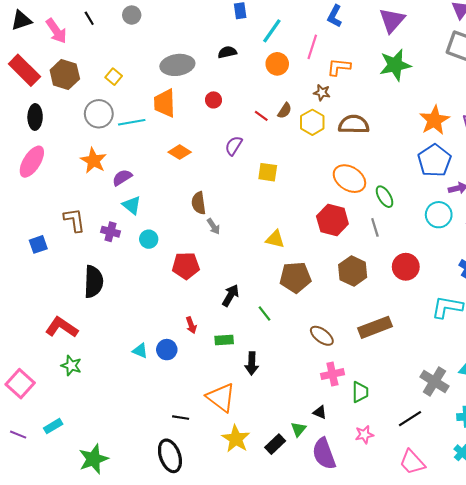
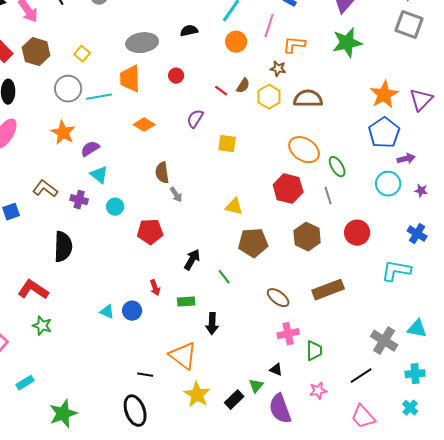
brown L-shape: (74, 220) -> (45, 189), turned -45

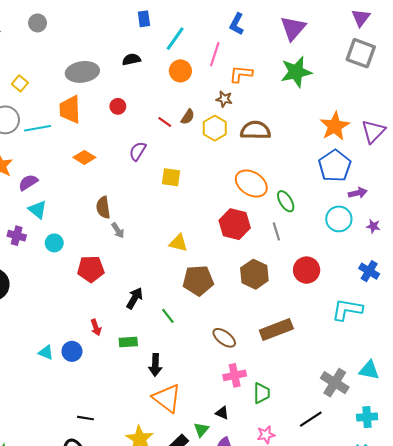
orange triangle: (183, 356) -> (167, 398), moved

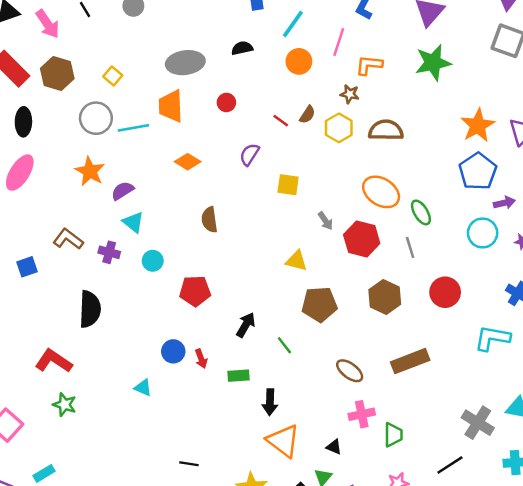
gray arrow: (118, 230) -> (325, 221), moved
blue circle: (72, 351) -> (173, 351), moved
black triangle: (222, 413) -> (334, 447), moved

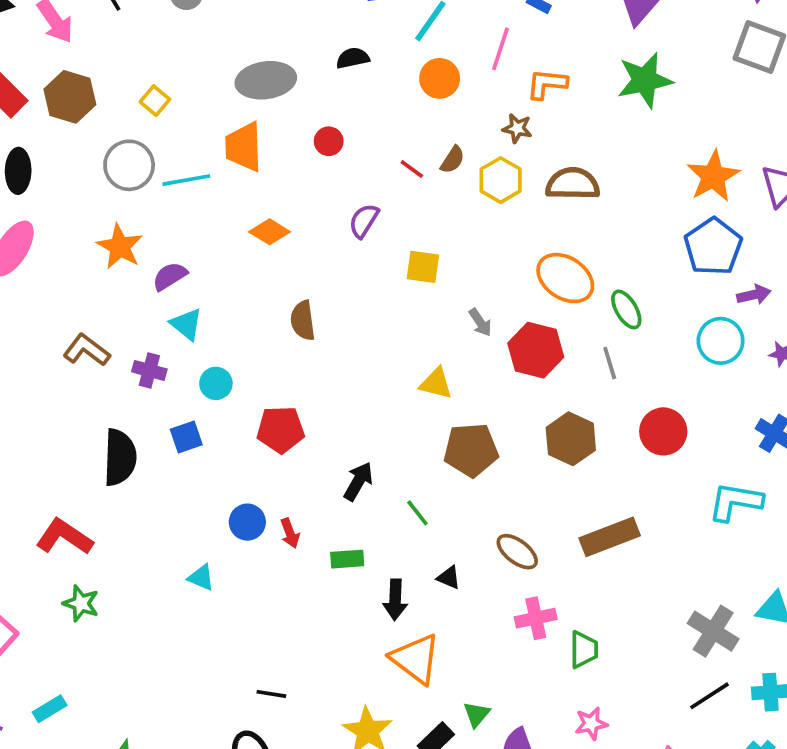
blue square: (27, 267) -> (186, 437), moved
black triangle: (334, 447) -> (449, 578), moved
black line: (450, 465) -> (709, 696), moved

